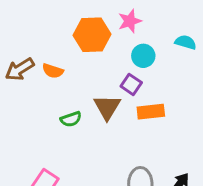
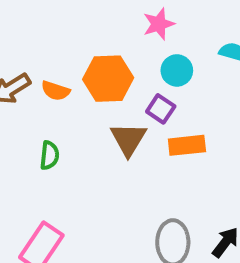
orange hexagon: (92, 35) -> (108, 79), moved
green semicircle: (71, 119) -> (49, 155), moved, turned -65

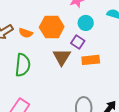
green semicircle: (49, 155) -> (23, 65), size x1.6

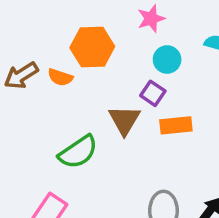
orange hexagon: (52, 27) -> (92, 47), moved
green semicircle: (23, 65) -> (78, 152), moved, turned 50

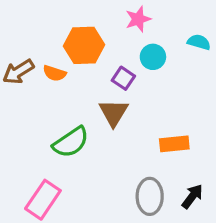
purple square: (153, 93) -> (123, 78), moved
orange rectangle: (176, 125) -> (174, 144), moved

